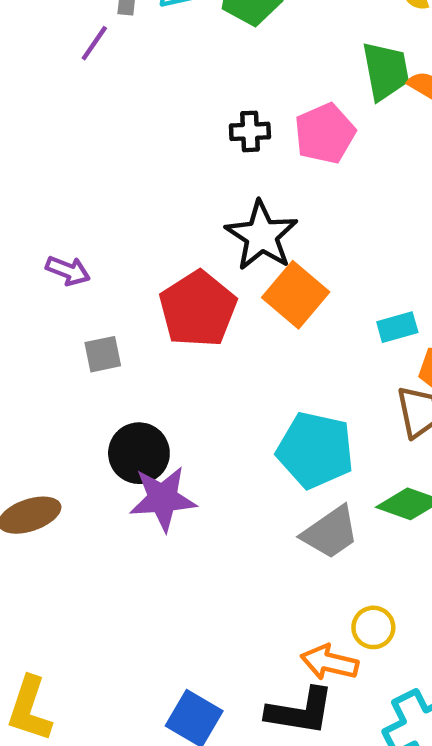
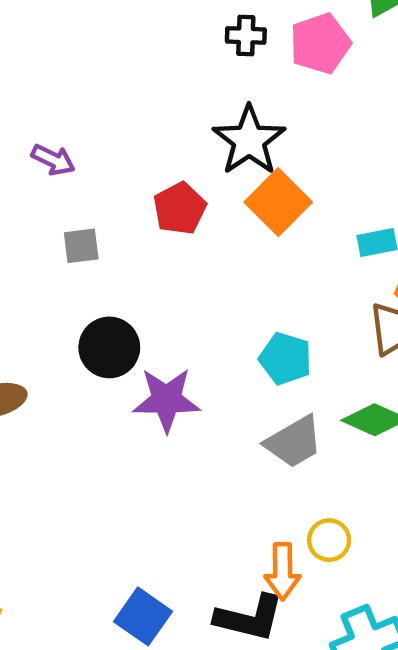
red pentagon: (198, 309) -> (180, 208), size x0.7
cyan pentagon: (315, 450) -> (285, 359), size x0.7
purple star: (163, 499) -> (166, 400), moved
orange arrow: (329, 662) -> (283, 571), turned -108

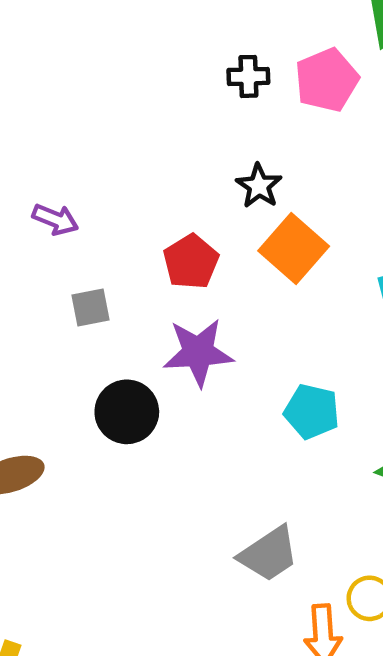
black star: (249, 140) -> (259, 186), size x0.6
purple star: (166, 400) -> (198, 352), moved
gray trapezoid: (294, 442) -> (269, 554), moved

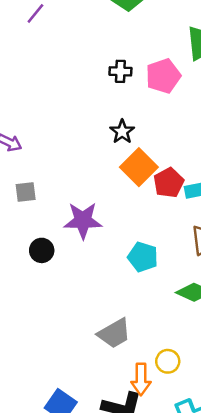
red pentagon: (191, 262) -> (169, 183), moved
black circle: (127, 412) -> (42, 250), size x0.7

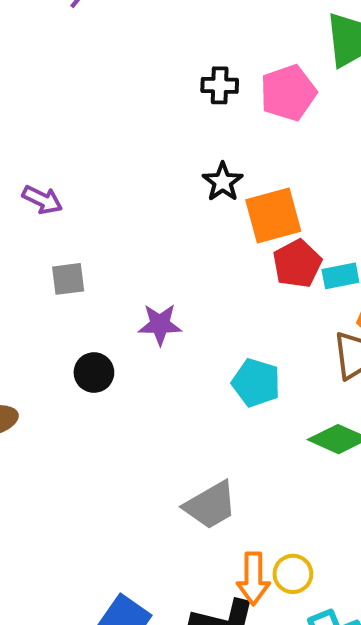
orange square: (139, 167) -> (273, 215), moved, turned 30
purple star: (83, 220) -> (160, 324), size x0.7
yellow circle: (168, 361) -> (293, 574), moved

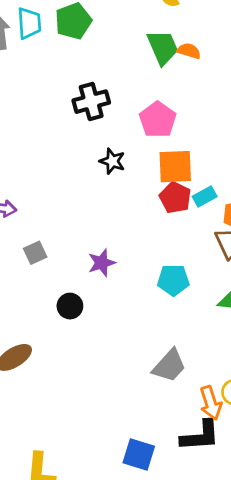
black cross: (220, 85) -> (91, 102), size x1.5
pink pentagon: (288, 93) -> (158, 120), moved
orange square: (273, 215) -> (175, 167), moved, turned 30

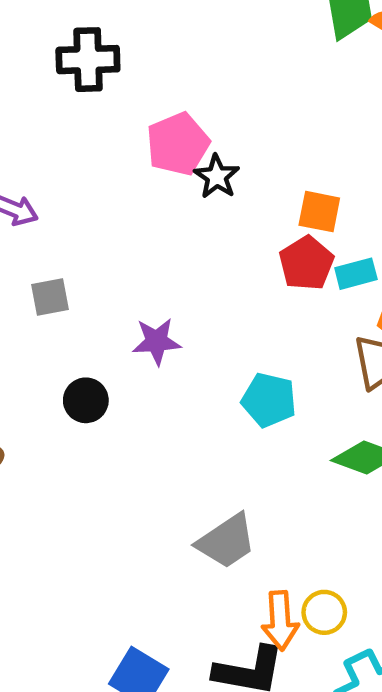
black cross: (91, 102) -> (88, 60), moved
pink pentagon: (158, 120) -> (178, 144), moved
orange square: (175, 167) -> (319, 212), size x0.7

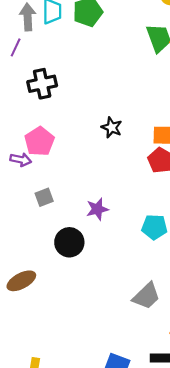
pink pentagon: (178, 144) -> (39, 141), moved
black circle: (86, 400) -> (69, 242), size x1.4

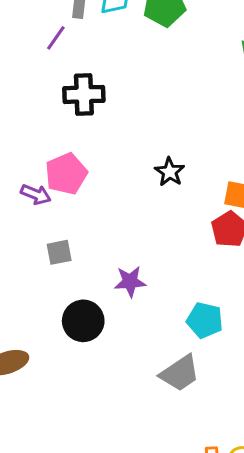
gray trapezoid: (146, 296) -> (180, 373), moved

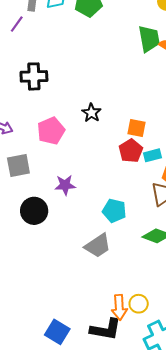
black cross: (84, 94) -> (34, 76), moved
pink pentagon: (66, 174) -> (51, 131), moved
gray square: (59, 252) -> (18, 166), size x1.4

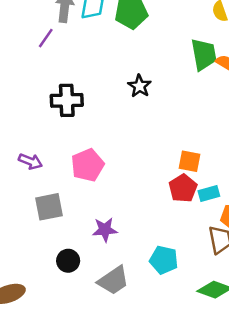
black star: (91, 113) -> (139, 86), moved
black circle: (34, 211) -> (68, 261), size x0.7
gray trapezoid: (98, 246) -> (113, 280), moved

